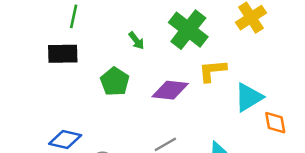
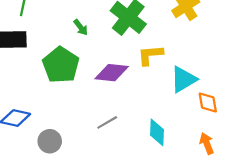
green pentagon: (115, 82) -> (61, 65), size x1.4

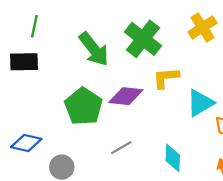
green arrow: (81, 27) -> (94, 49), size x2.0
green pentagon: (61, 65) -> (83, 106), moved

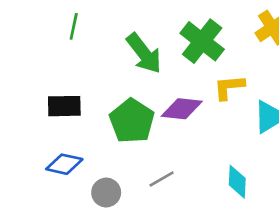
black rectangle: (24, 62) -> (64, 106), moved
gray line: (121, 148) -> (162, 179), moved

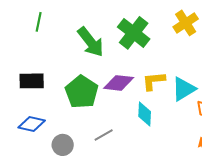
yellow L-shape: (229, 87) -> (154, 81), moved
cyan diamond: (237, 182) -> (145, 114), moved

